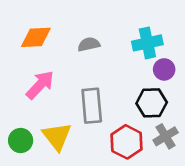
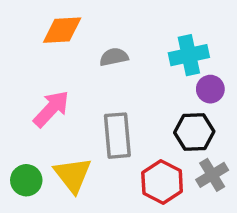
orange diamond: (36, 37) -> (62, 30), moved

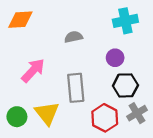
orange diamond: (62, 30) -> (20, 20), moved
cyan cross: (189, 55) -> (125, 21), moved
purple circle: (210, 89) -> (115, 58), moved

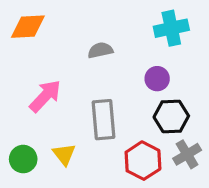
yellow triangle: (47, 113) -> (64, 154), size x0.7

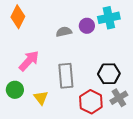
orange diamond: (28, 27) -> (18, 17), turned -60
purple circle: (157, 79) -> (87, 26), moved
green circle: (23, 159) -> (15, 90), moved

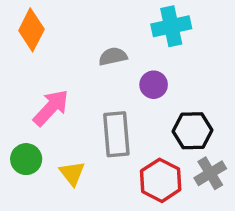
cyan cross: (109, 18) -> (171, 26), moved
purple circle: (87, 26) -> (154, 85), moved

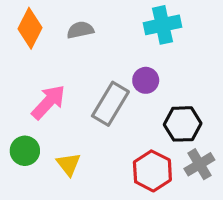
gray semicircle: (113, 56) -> (80, 30), moved
gray rectangle: (116, 134) -> (110, 104), moved, turned 36

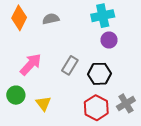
purple circle: (146, 80) -> (109, 40), moved
gray rectangle: (110, 104) -> (70, 65), size x0.7
black hexagon: (183, 124) -> (99, 74), moved

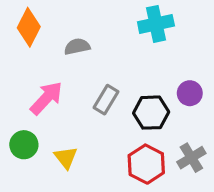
gray semicircle: (51, 19) -> (77, 46), moved
purple circle: (109, 40) -> (190, 93), moved

